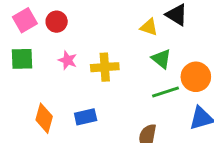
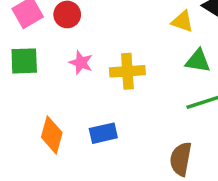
green triangle: (161, 59) -> (198, 61), turned -30

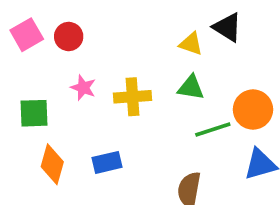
green square: (24, 61) -> (34, 113), moved
green triangle: (198, 61) -> (191, 88), moved

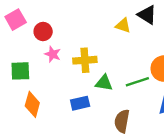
red circle: (69, 37) -> (43, 32), moved
green triangle: (191, 88) -> (104, 83), moved
blue rectangle: (107, 162) -> (80, 103), moved

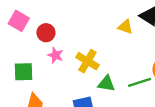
pink square: (16, 20) -> (19, 21), turned -30
yellow cross: (85, 60) -> (87, 61), turned 35

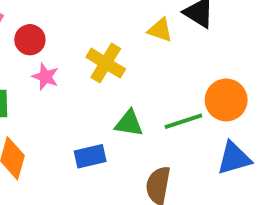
yellow cross: (87, 61) -> (106, 63), moved

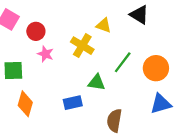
yellow triangle: (160, 30) -> (104, 25), moved
green line: (183, 121) -> (123, 62), moved, turned -35

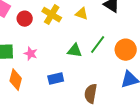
yellow cross: (82, 46) -> (52, 15), moved
pink star: (45, 54) -> (31, 54), moved
green triangle: (97, 82) -> (75, 51), moved

